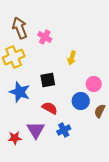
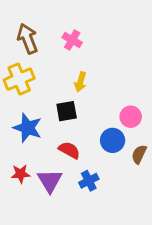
pink cross: (45, 37) -> (72, 40), moved
yellow arrow: (72, 58) -> (80, 82), moved
red star: (15, 138) -> (21, 174), moved

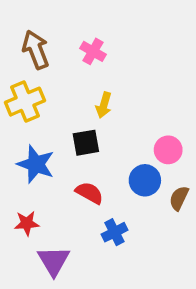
purple triangle: (50, 181) -> (54, 261), moved

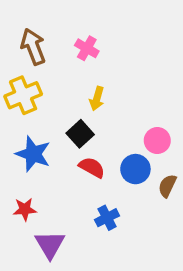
black square: (86, 143) -> (80, 134), turned -32
red semicircle: (89, 193) -> (92, 167), moved

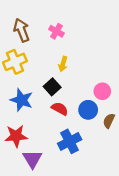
red star: (25, 209) -> (16, 136), size x1.5
blue cross: (107, 218) -> (70, 141), size x1.5

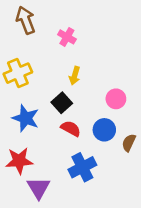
brown arrow: (22, 30) -> (26, 20), moved
pink circle: (102, 91) -> (116, 99), moved

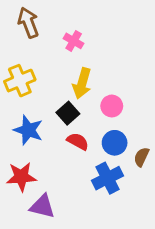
yellow arrow: (75, 76) -> (82, 83), size x1.5
pink circle: (116, 99) -> (112, 106), moved
blue cross: (82, 167) -> (107, 178), moved
purple triangle: (39, 188) -> (42, 206), turned -45

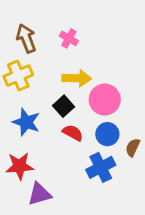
brown arrow: (28, 23) -> (26, 38), moved
yellow arrow: (82, 83) -> (77, 78), turned -104
pink circle: (112, 106) -> (105, 100), size x1.5
purple triangle: (42, 206) -> (40, 194), turned -30

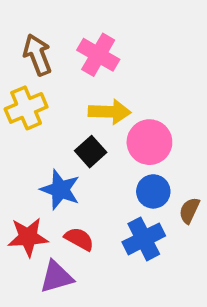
pink cross: (69, 38) -> (98, 55), size x1.5
blue star: (26, 122) -> (60, 190), moved
red semicircle: (73, 133) -> (79, 239), moved

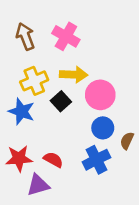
yellow cross: (26, 108) -> (34, 81), moved
blue star: (60, 190) -> (21, 111), moved

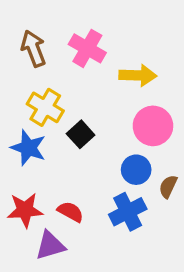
yellow arrow: (74, 75) -> (138, 75), moved
yellow cross: (34, 81) -> (45, 107), turned -36
pink circle: (100, 95) -> (153, 126), moved

